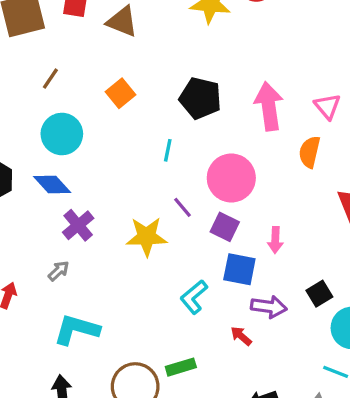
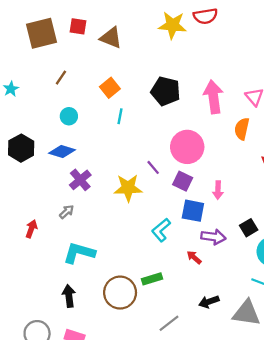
cyan circle: (62, 134) -> (69, 116), size x0.6
cyan line: (168, 150) -> (120, 116), moved
blue diamond: (52, 185) -> (62, 151), turned -30

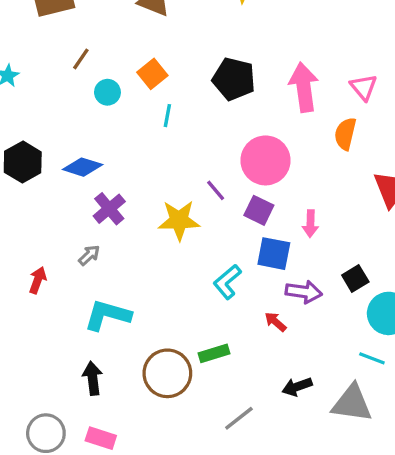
cyan circle: (69, 116) -> (107, 92), moved

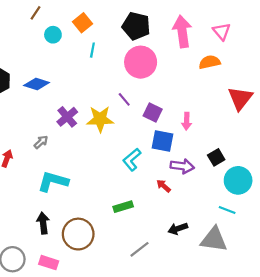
orange semicircle: (345, 134) -> (210, 62), turned 65
pink circle: (265, 160) -> (141, 62), moved
purple cross: (109, 209) -> (67, 117), moved
brown circle: (167, 373) -> (78, 234), moved

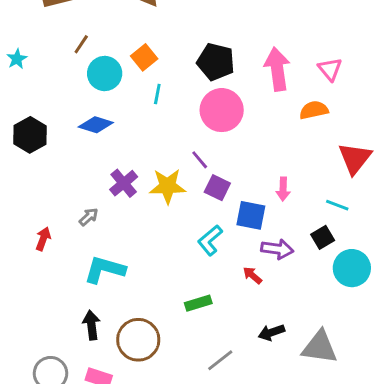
cyan circle: (53, 35) -> (105, 73), size x1.5
blue diamond: (37, 84) -> (96, 125), moved
purple square: (153, 112) -> (217, 188), moved
cyan line: (227, 210) -> (337, 205), moved

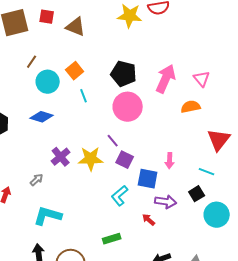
pink arrow: (277, 69) -> (166, 79), turned 32
cyan line: (157, 94) -> (84, 96), turned -32

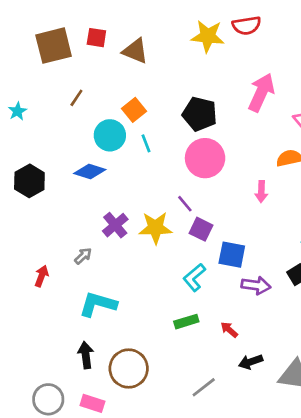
pink arrow: (166, 79) -> (261, 92), moved
cyan circle: (48, 82) -> (110, 135), moved
pink arrow: (170, 161) -> (261, 192), moved
red arrow: (149, 220) -> (229, 330), moved
green rectangle: (112, 239) -> (186, 322), moved

